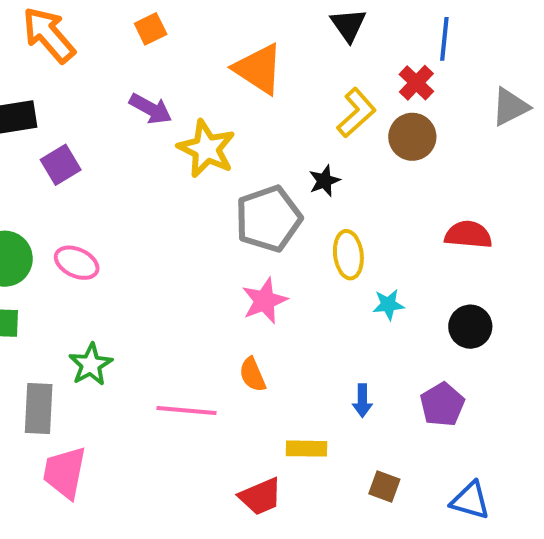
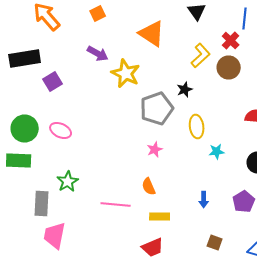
pink star: (264, 301) -> (155, 150), size x0.7
yellow rectangle: (306, 449) -> (160, 216), moved

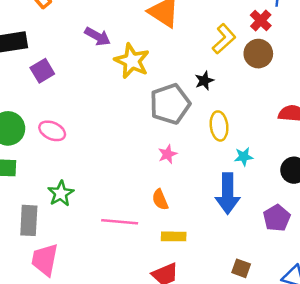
blue arrow: (204, 200) -> (228, 193), moved, size x2.0

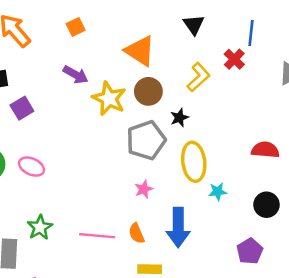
brown circle: (258, 54) -> (148, 91), moved
yellow ellipse: (219, 126) -> (194, 162), size x1.4
blue arrow: (228, 193) -> (178, 227), moved
pink line: (120, 222) -> (97, 236), moved

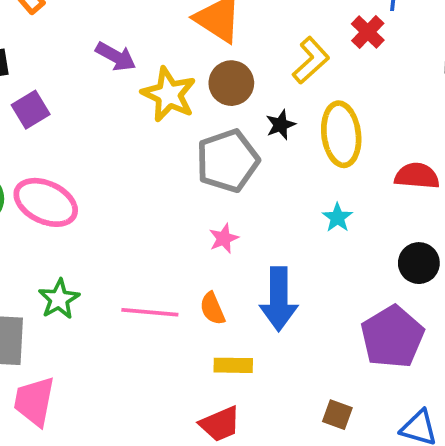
yellow ellipse: (194, 162) -> (341, 134), moved
pink ellipse: (32, 167) -> (46, 202), size x1.5
cyan star: (218, 192) -> (337, 218), moved, turned -30
purple pentagon: (250, 251) -> (392, 337), size x1.5

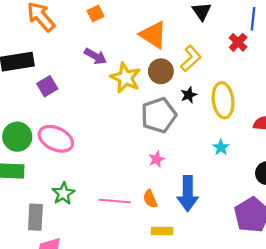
yellow L-shape: (311, 60) -> (191, 58), moved

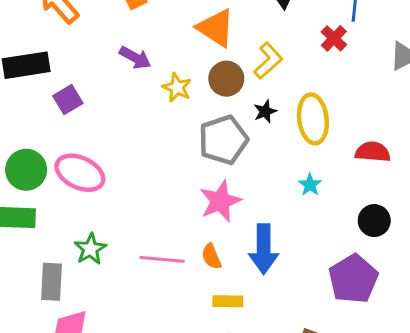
yellow star: (125, 78) -> (177, 88), size x0.7
pink star: (157, 159) -> (220, 201), size x1.8

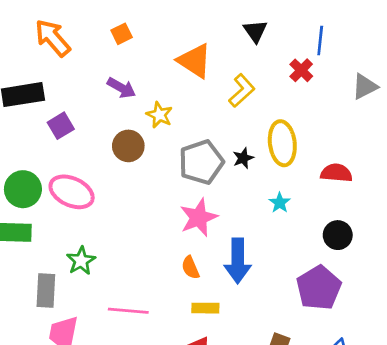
brown circle: (226, 79) -> (128, 146), moved
black star: (265, 111) -> (243, 158), moved
pink line: (162, 259) -> (128, 311), moved

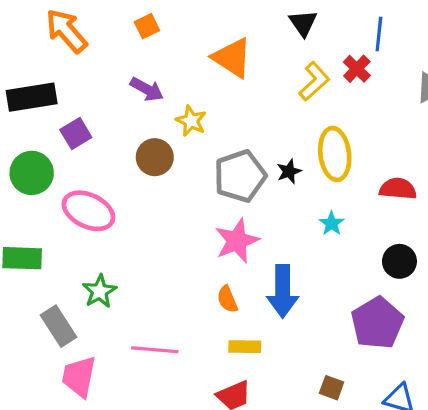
yellow L-shape: (242, 91) -> (314, 81), moved
green circle: (23, 189) -> (32, 173), moved
gray rectangle: (46, 290) -> (58, 326), turned -36

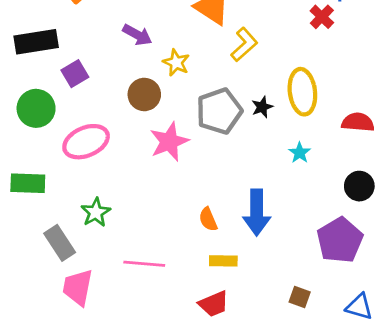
yellow L-shape: (314, 81) -> (244, 45), moved
pink ellipse: (88, 211) -> (86, 142), turned -48
pink star: (237, 241) -> (169, 142), moved

